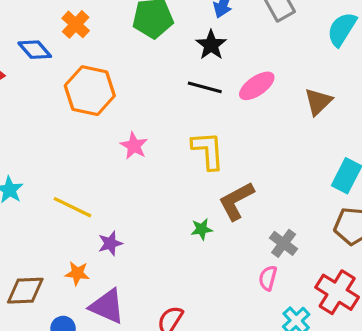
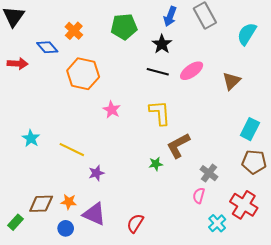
orange star: (77, 273) -> (69, 202), moved

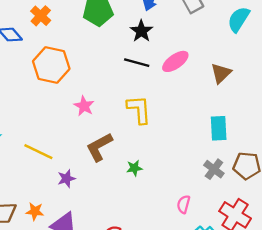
cyan rectangle: (250, 129) -> (219, 128), moved, turned -30
brown L-shape: (178, 145) -> (99, 147), moved
gray cross: (209, 173) -> (214, 169), moved

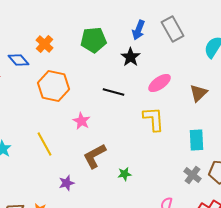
black line: (137, 63) -> (114, 92), moved
yellow L-shape: (139, 109) -> (154, 119), moved
yellow line: (38, 152) -> (45, 144), moved, turned 35

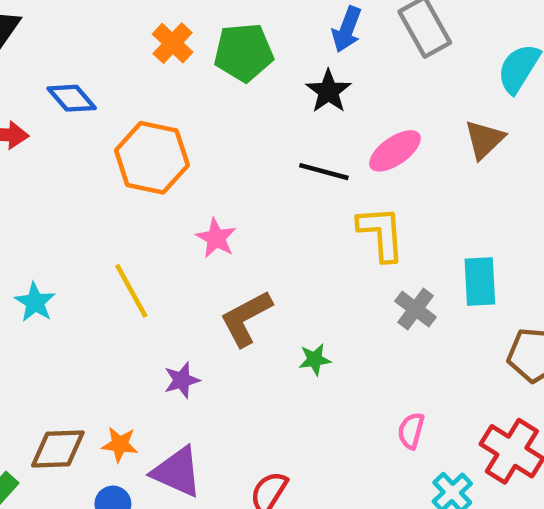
orange cross: (45, 44) -> (173, 43), moved
black line: (114, 92) -> (324, 172), moved
brown triangle: (199, 93) -> (484, 139), moved
gray cross: (193, 175) -> (416, 309), moved

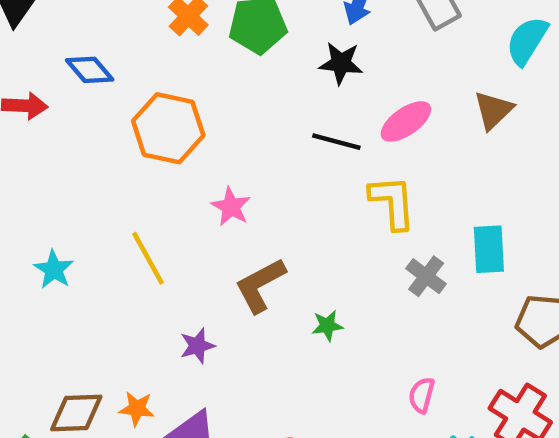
black star: (328, 91) -> (341, 63), turned -30

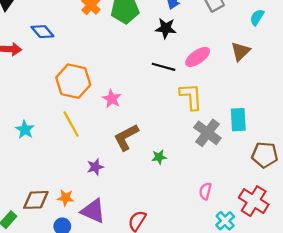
cyan semicircle: (527, 41) -> (257, 17), size x0.7
orange hexagon: (168, 128) -> (73, 81), moved
gray cross: (426, 276) -> (207, 133), size x1.4

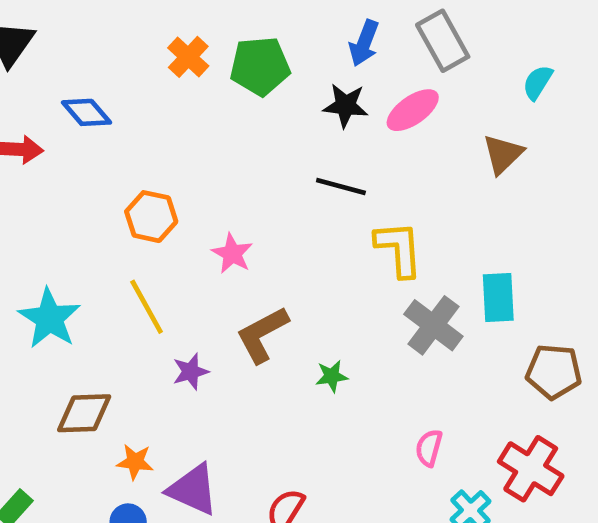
pink ellipse: (198, 57) -> (413, 110), moved
orange hexagon: (73, 81) -> (151, 217), size x0.7
cyan star: (25, 130) -> (49, 318), size x1.5
purple star: (95, 167) -> (191, 372), moved
brown diamond: (36, 200) -> (84, 413), moved

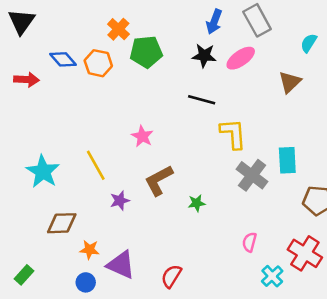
green pentagon: (260, 66) -> (146, 52), moved
orange hexagon: (151, 217) -> (98, 63), moved

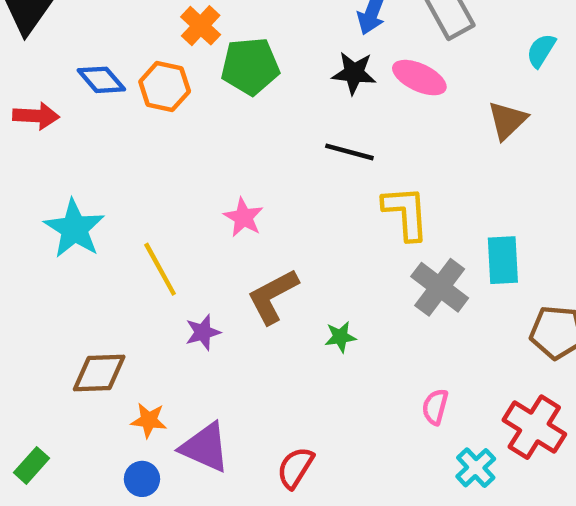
pink ellipse: (241, 58) -> (419, 78), turned 60
cyan star: (43, 172) -> (74, 229), moved

